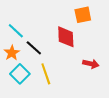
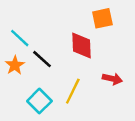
cyan square: (20, 74) -> (39, 101), moved
yellow line: (46, 74) -> (73, 91), moved, turned 45

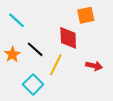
cyan line: (20, 38) -> (17, 20), moved
yellow line: (73, 91) -> (56, 65), moved

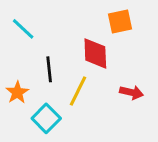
black line: (35, 49) -> (49, 69), turned 42
orange star: (12, 54) -> (17, 92), moved

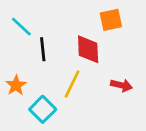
black line: (49, 69) -> (43, 49), moved

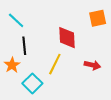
orange square: (111, 20) -> (98, 18), moved
black line: (43, 49) -> (24, 46), moved

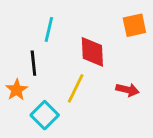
cyan line: (16, 20) -> (49, 29), moved, turned 60

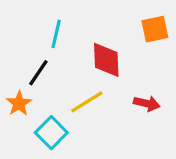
black line: (33, 63) -> (38, 73), turned 40
yellow line: (76, 88) -> (87, 102), turned 32

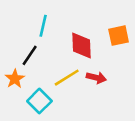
orange square: (155, 29) -> (119, 36), moved
red arrow: (147, 103) -> (96, 78), moved

